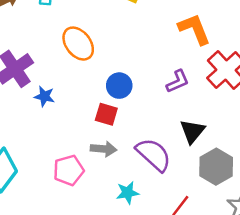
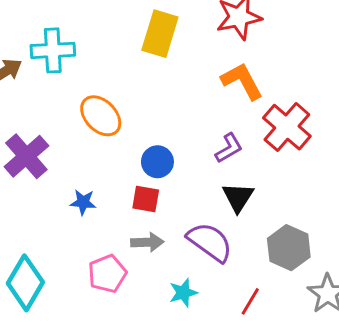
blue star: (44, 96) -> (83, 202), moved
black triangle: (192, 131) -> (238, 197), moved

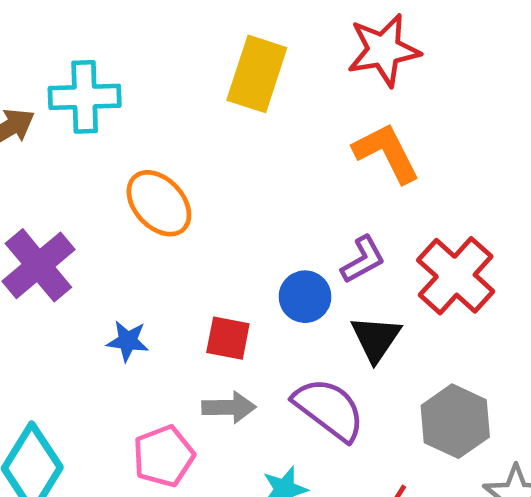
red cross: (287, 127) -> (456, 276), moved
blue circle: (157, 162) -> (305, 297), moved

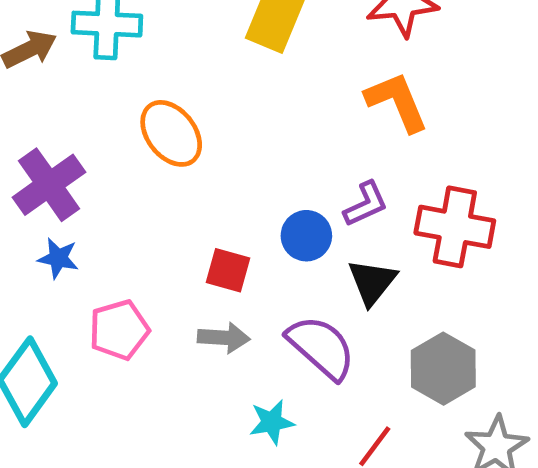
red cross: (456, 276) -> (455, 227), turned -36
blue star: (128, 341) -> (58, 258), moved
pink pentagon: (164, 456) -> (119, 330), moved

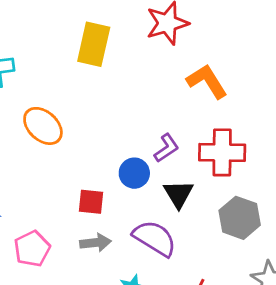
orange L-shape: (397, 102) -> (207, 81), moved
gray hexagon: (443, 369) -> (240, 218), moved

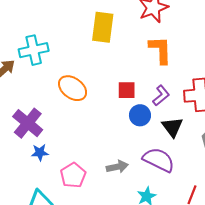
orange L-shape: (207, 81) -> (160, 50), moved, turned 36
red square: (91, 202) -> (127, 90), moved

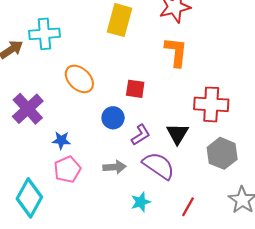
purple L-shape: (161, 95) -> (141, 135), moved
blue circle: (140, 115) -> (113, 118), moved
blue star: (40, 152) -> (61, 140), moved

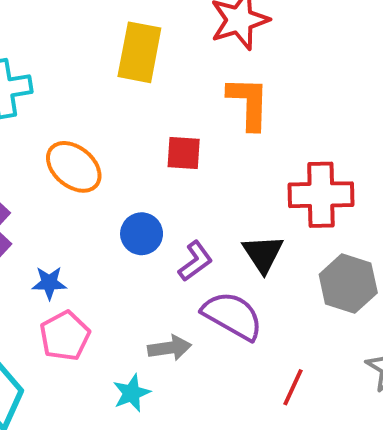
red square: (135, 89) -> (184, 153), moved
gray arrow: (114, 167) -> (170, 348), moved
cyan star: (141, 202) -> (132, 393), moved

